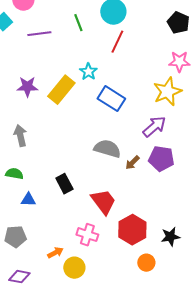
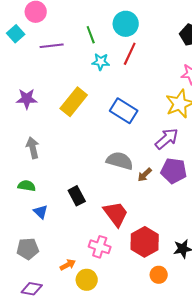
cyan star: (88, 72) -> (101, 62), moved, turned -30
purple star: (27, 87) -> (27, 99), moved
blue triangle: (28, 200) -> (41, 212), turned 42

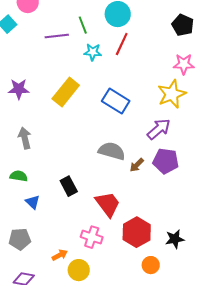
purple line: (52, 46) -> (57, 36), moved

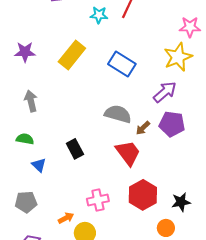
red trapezoid: (108, 204) -> (128, 153), moved
pink cross: (92, 237) -> (98, 200), turned -30
orange circle: (151, 265) -> (166, 228), moved

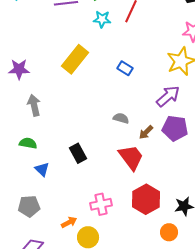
purple star: (25, 52) -> (19, 69), moved
blue rectangle: (122, 64) -> (125, 68), size x0.6
gray semicircle: (118, 114) -> (121, 118), size x0.6

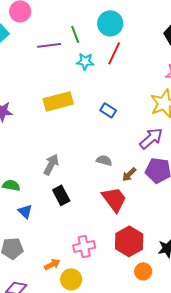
yellow rectangle: (75, 59) -> (58, 101), turned 36
gray arrow: (34, 105) -> (51, 164), moved, turned 40
orange circle: (169, 232) -> (143, 271), moved

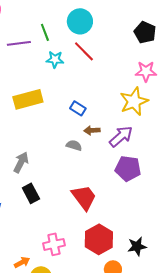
red line: (114, 53) -> (84, 51), turned -70
gray semicircle: (104, 160) -> (74, 145), moved
brown arrow: (129, 174) -> (92, 130), moved, turned 42

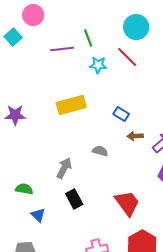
cyan circle: (80, 21) -> (136, 27), moved
gray semicircle: (74, 145) -> (100, 151), moved

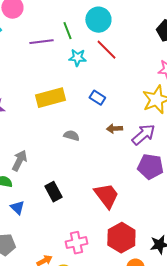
cyan circle: (136, 27) -> (98, 20), moved
blue rectangle: (121, 114) -> (97, 98), moved
gray semicircle: (100, 151) -> (71, 136), moved
gray arrow: (64, 168) -> (19, 161), moved

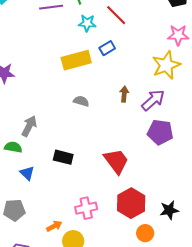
yellow rectangle: (50, 98) -> (76, 60), moved
blue rectangle: (97, 98) -> (107, 48), moved, turned -63
brown arrow: (114, 129) -> (124, 94), turned 98
black rectangle: (53, 192) -> (63, 157), turned -48

